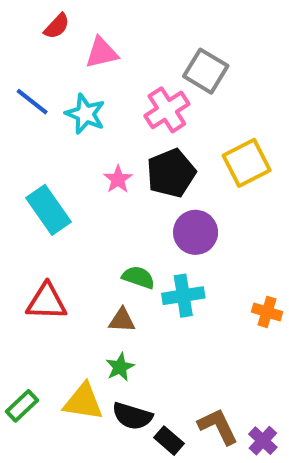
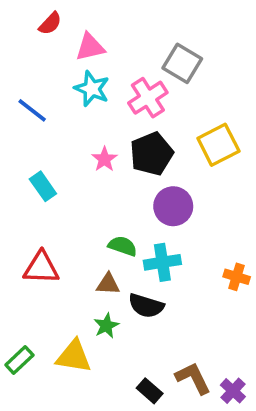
blue line: (32, 102) -> (32, 110), moved
cyan star: (85, 114) -> (92, 89), moved
cyan rectangle: (49, 210) -> (43, 186), size x0.7
black semicircle: (132, 416) -> (146, 306), moved

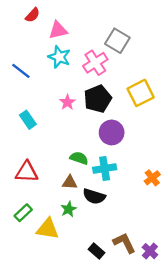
orange cross: (237, 277) -> (152, 178), turned 35
green rectangle: (19, 360) -> (23, 213), moved

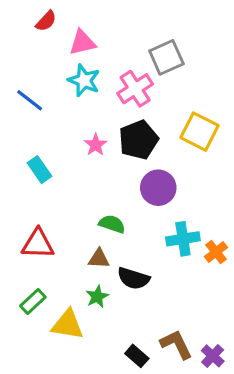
gray square: (117, 41) -> (166, 57), turned 35
yellow square: (141, 93) -> (199, 132), turned -36
cyan cross: (105, 169) -> (183, 239), moved

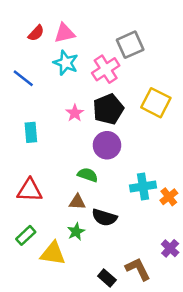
red semicircle: (46, 21) -> (36, 33), moved
cyan rectangle: (39, 170) -> (31, 132), turned 30
purple circle: (158, 188) -> (107, 145), moved
purple cross: (213, 356) -> (170, 248), moved

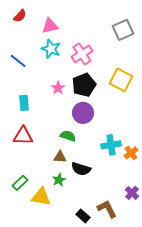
red semicircle: (36, 33) -> (20, 16), moved
gray square: (130, 45) -> (123, 30), moved
red triangle: (30, 190) -> (23, 136), moved

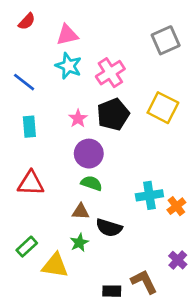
cyan rectangle: (24, 103) -> (29, 127), moved
purple circle: (83, 113) -> (89, 154), moved
black rectangle: (83, 216) -> (112, 291), turned -40

